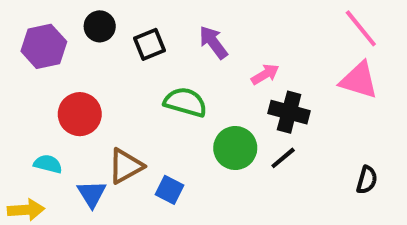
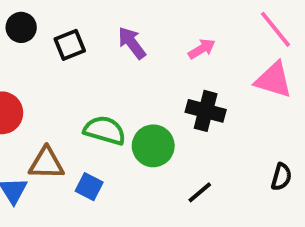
pink arrow: (265, 74) -> (202, 49), moved
green semicircle: (185, 102) -> (105, 130), moved
black line: (283, 158) -> (200, 192), moved
brown triangle: (126, 166) -> (46, 163), turned 30

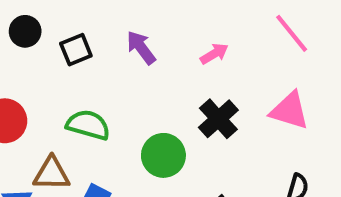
pink triangle: (274, 80) -> (290, 111), moved
black cross: (206, 111) -> (218, 119), turned 33
green semicircle: (105, 130) -> (88, 125), moved

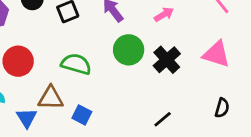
green circle: (163, 155) -> (129, 50), moved

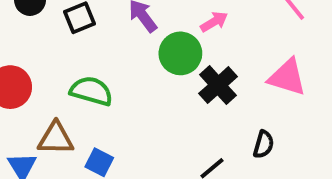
green circle: (129, 50) -> (180, 53), moved
black semicircle: (222, 108) -> (264, 144), moved

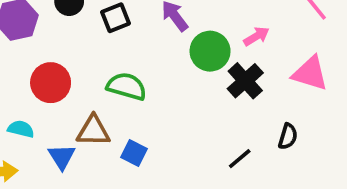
pink arrow: (214, 22) -> (256, 36), moved

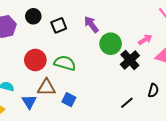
pink arrow: (256, 36) -> (145, 40), moved
red circle: (51, 83) -> (35, 60), moved

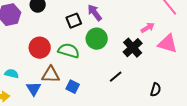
black square: (59, 25) -> (74, 21), moved
green circle: (111, 44) -> (97, 39), moved
black semicircle: (153, 91) -> (156, 90), moved
black line: (127, 103) -> (116, 77), moved

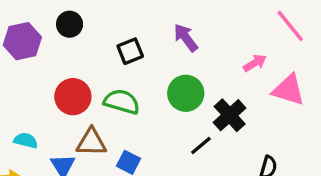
purple arrow: (95, 13) -> (186, 38), moved
green circle: (97, 39) -> (186, 93), moved
black cross: (133, 48) -> (230, 115), moved

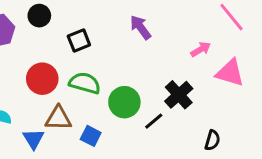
black square: (130, 51) -> (79, 41), moved
green circle: (186, 93) -> (124, 102), moved

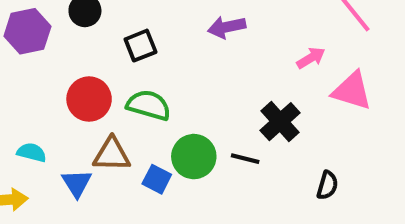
purple arrow: (141, 27) -> (227, 27), turned -65
green circle: (124, 102) -> (194, 157), moved
black line: (154, 121) -> (245, 159), turned 54

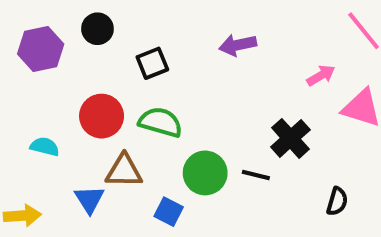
cyan semicircle: (32, 152) -> (45, 147), moved
blue square: (157, 179) -> (169, 212), moved

